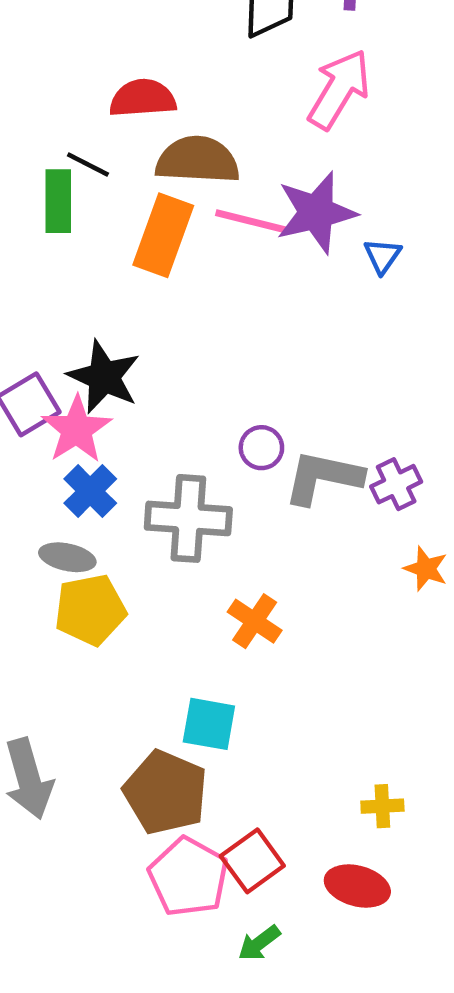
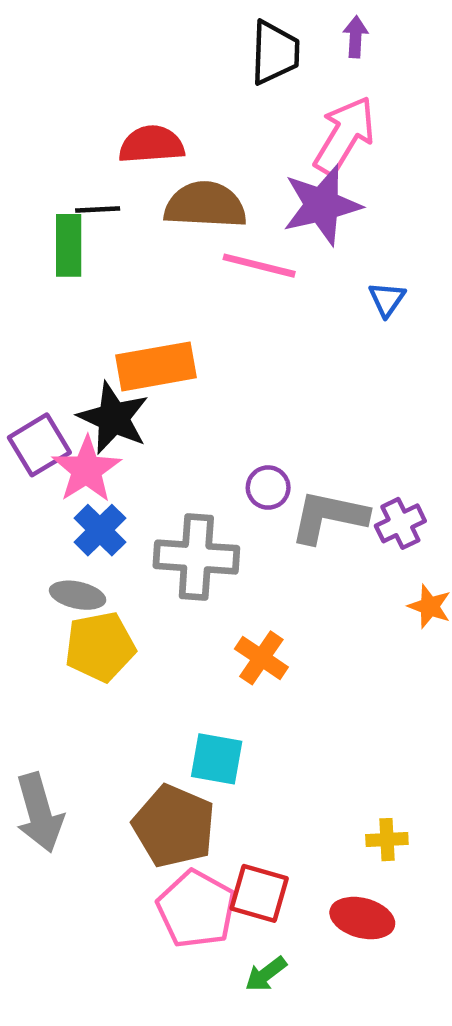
black line: (88, 165) -> (98, 209), turned -30
purple star: (316, 213) -> (322, 205), moved
orange rectangle: (163, 235) -> (156, 366), moved, turned 60
red square: (252, 861) -> (259, 893), turned -38

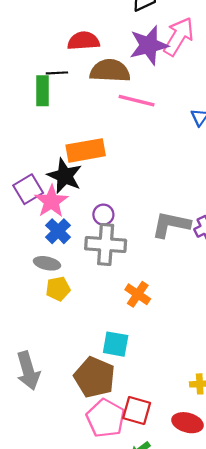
purple star: (322, 205) -> (149, 45), moved
purple circle: (268, 488) -> (103, 215), moved
yellow pentagon: (100, 647) -> (58, 289), size x0.7

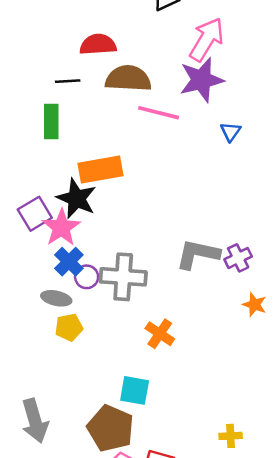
purple star: (149, 45) -> (201, 80), moved
green rectangle: (43, 91) -> (51, 122), moved
purple circle: (103, 215) -> (87, 277), moved

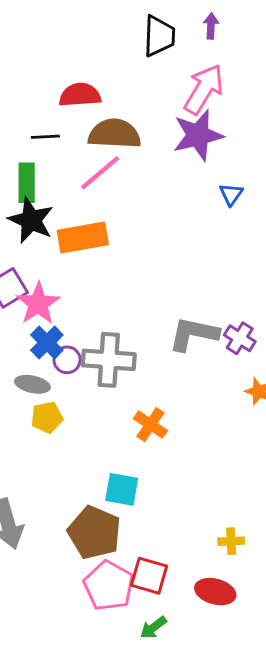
pink line: (159, 113) -> (100, 173), moved, turned -54
black star: (76, 199) -> (31, 220), moved
purple cross: (238, 258) -> (240, 338), turned -32

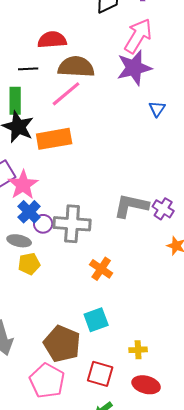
cyan square: (122, 489) -> (96, 320), moved, turned -30
yellow cross: (231, 541) -> (138, 350), moved
pink pentagon: (109, 586) -> (47, 381), moved

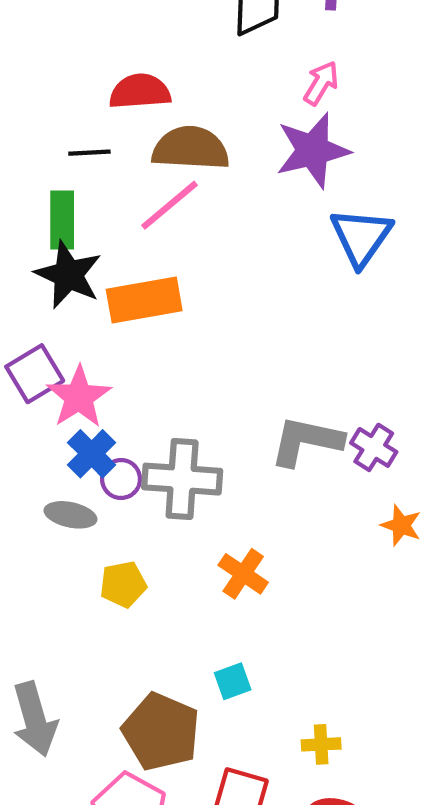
pink arrow: (138, 36) -> (321, 83), size x0.6
blue triangle: (157, 109) -> (361, 237), size x1.8
yellow pentagon: (29, 264) -> (123, 584), moved
cyan square: (96, 320) -> (233, 681), size x0.7

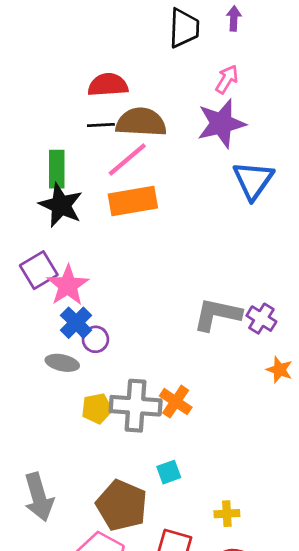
black line: (89, 153) -> (101, 125), moved
orange rectangle: (144, 300) -> (133, 201), moved
gray cross: (182, 479) -> (136, 406), moved

